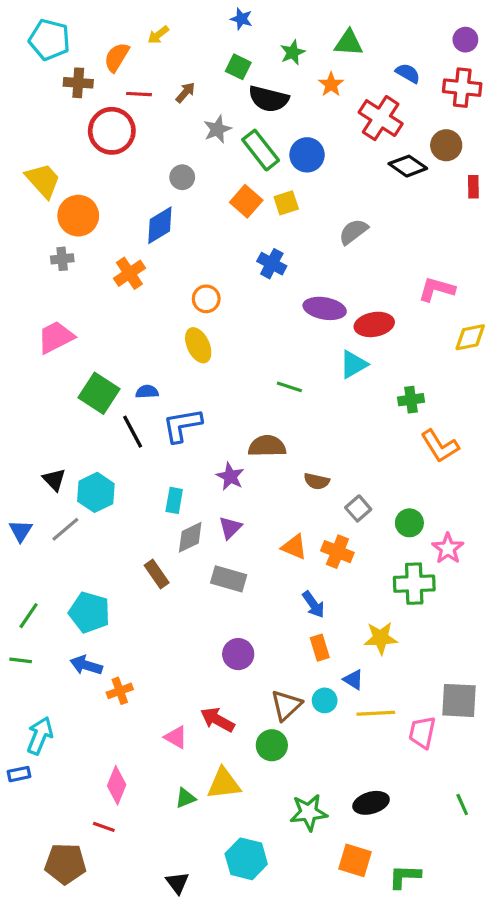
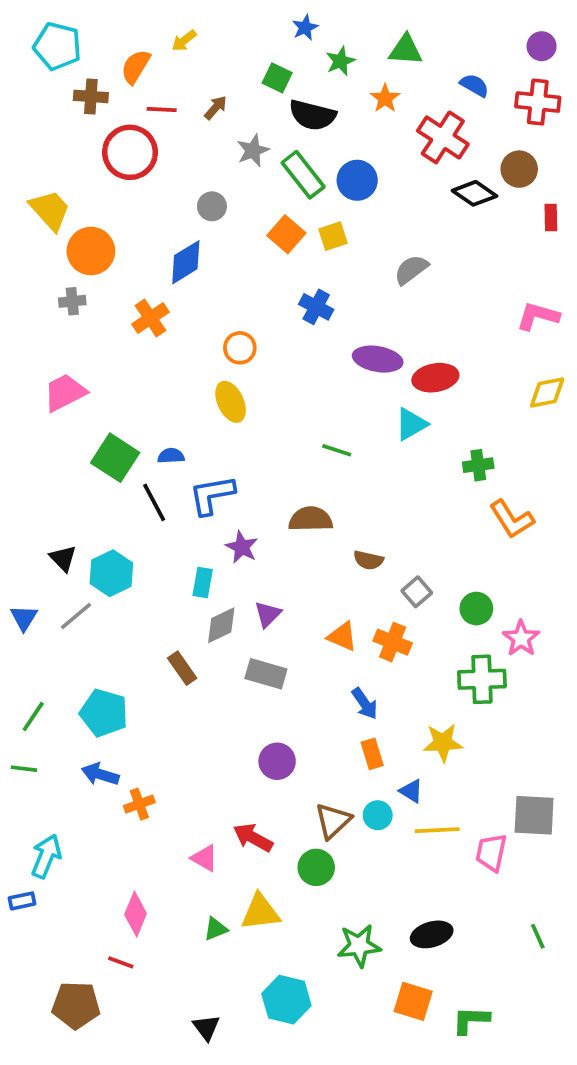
blue star: (241, 19) -> (305, 28), moved, turned 30
pink L-shape: (437, 289) -> (538, 316), moved
purple star: (230, 476) -> (242, 547), moved

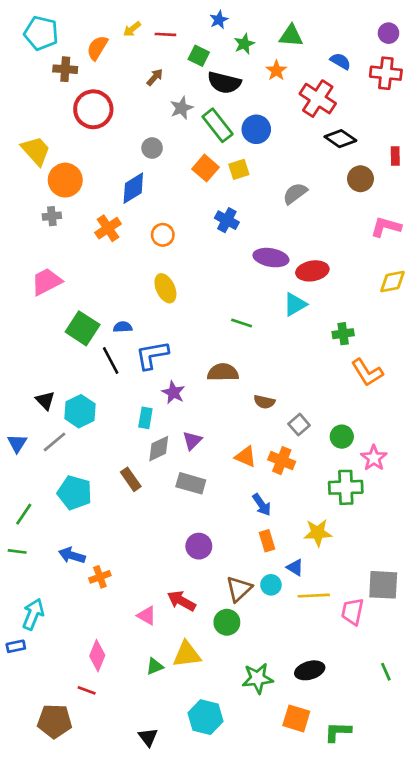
red line: (162, 110) -> (165, 34), moved
brown circle: (519, 169) -> (360, 179), moved
orange circle: (240, 348) -> (163, 235), moved
cyan pentagon: (104, 713) -> (75, 493), moved

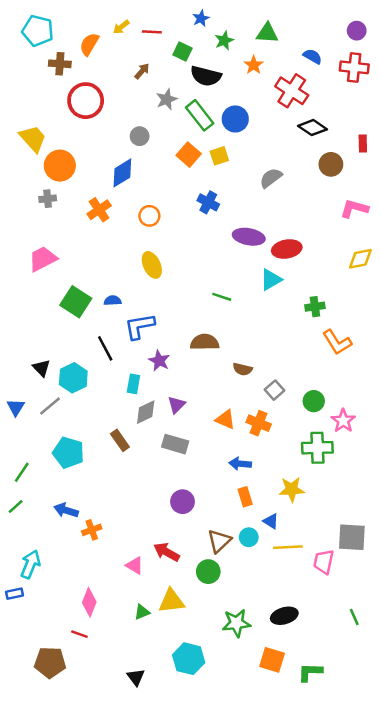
black line: (111, 360) -> (105, 348), moved
blue arrow: (262, 505) -> (240, 464), turned 130
green line: (17, 551) -> (16, 507), turned -49

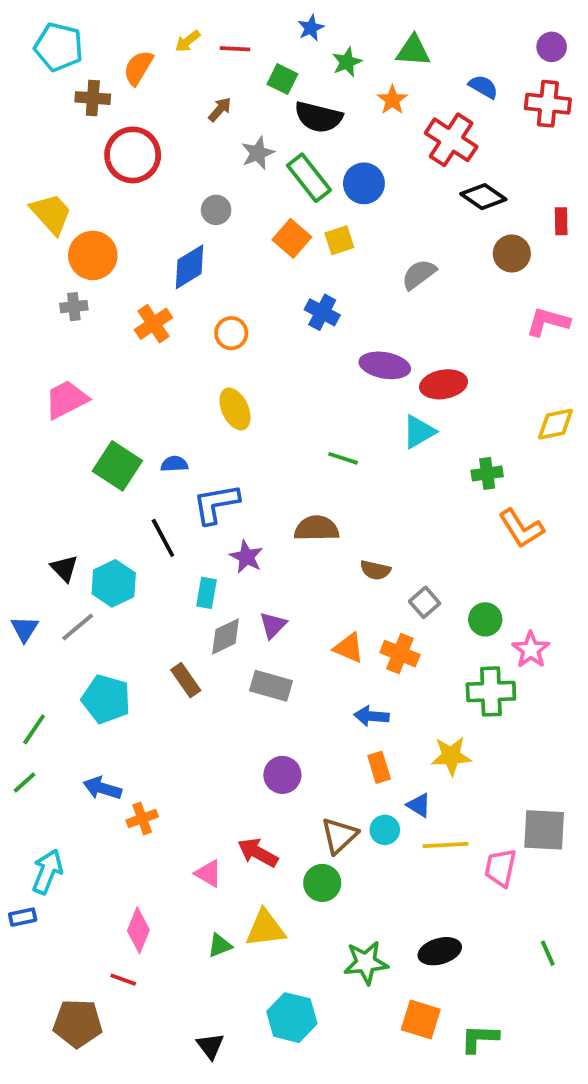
yellow diamond: (360, 259) -> (555, 424), moved

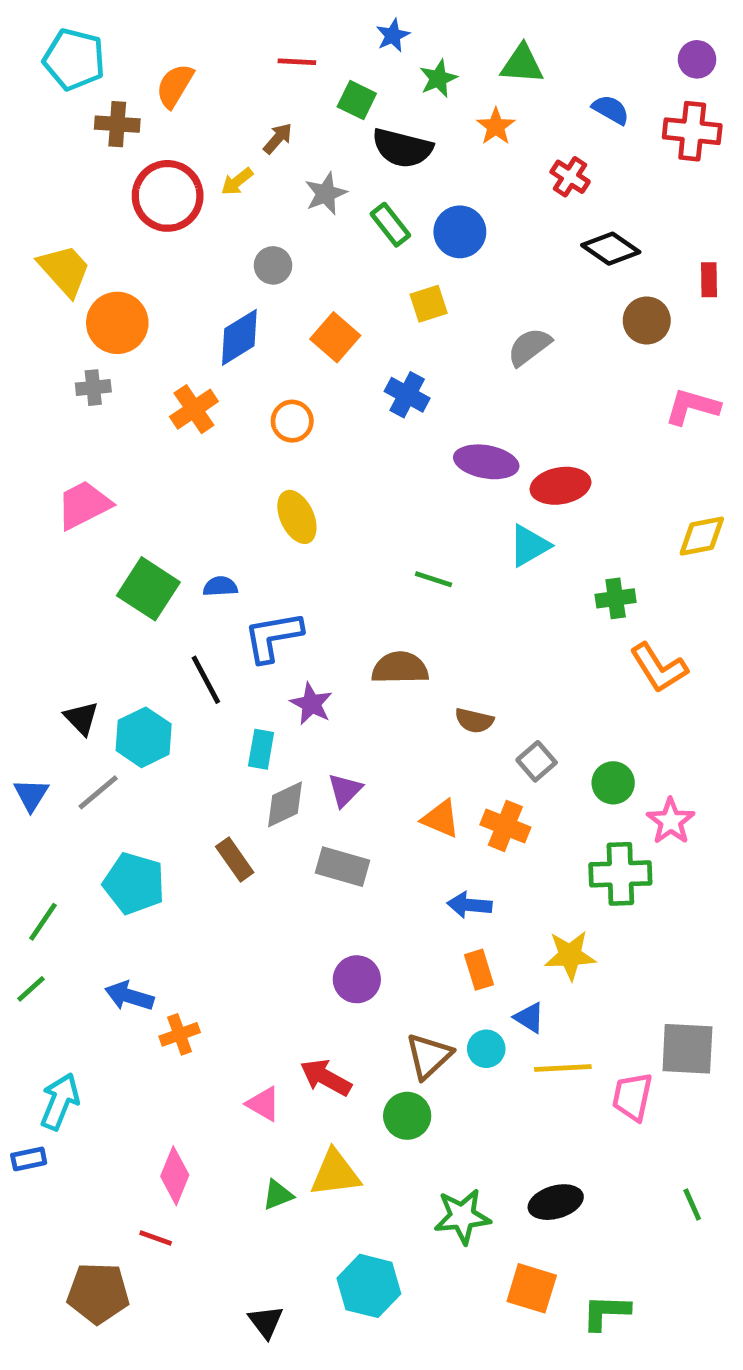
yellow arrow: (188, 41) -> (237, 182), moved
red cross: (451, 140) -> (570, 177), size x0.6
green rectangle: (309, 178) -> (390, 225), size x0.7
orange square: (292, 238) -> (335, 337), moved

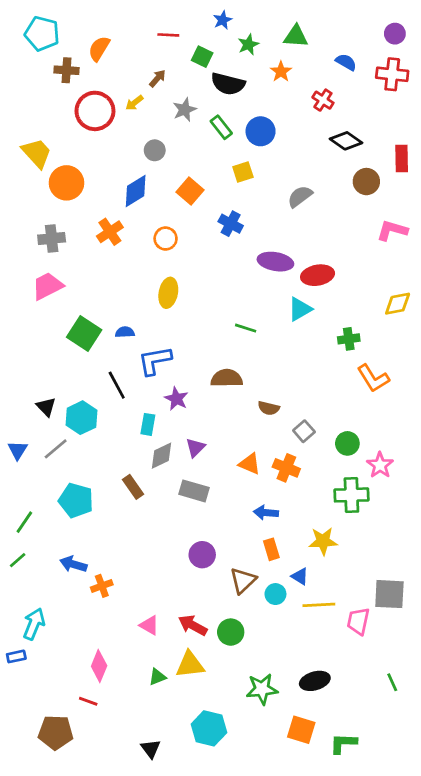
red rectangle: (709, 280) -> (402, 158), size x1.4
gray cross: (93, 388) -> (52, 239), moved, size x1.4
yellow ellipse: (297, 517) -> (168, 293), turned 36
brown triangle: (429, 1056) -> (243, 580), moved
red arrow: (326, 1077) -> (193, 625), moved

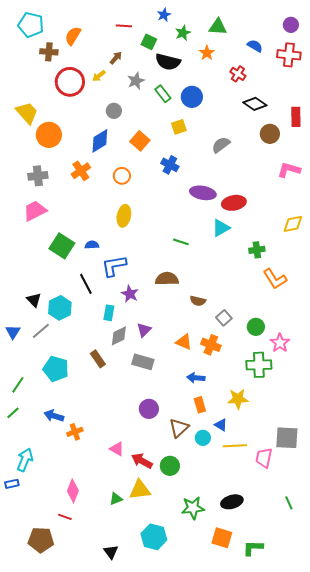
pink triangle: (149, 625) -> (117, 449), moved

